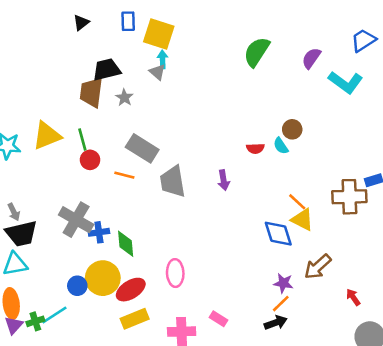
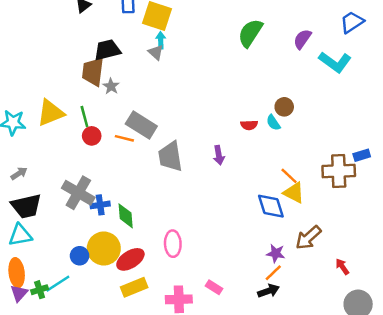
gray star: (124, 98) -> (111, 86), moved
orange line: (124, 175) -> (124, 138), moved
gray arrow: (14, 212) -> (19, 173), moved, turned -98

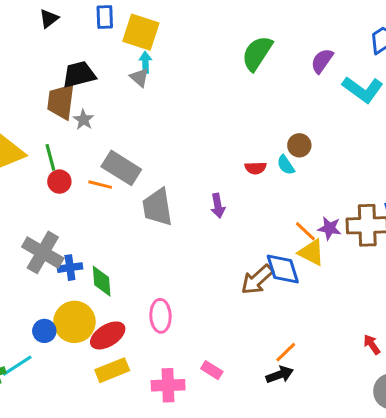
brown arrow: (308, 238) -> (257, 280), moved
purple star: (276, 253) -> (330, 228), moved

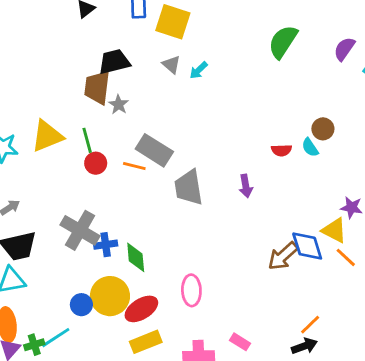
cyan arrow: (145, 62) -> (199, 70), moved, turned -132
orange line: (305, 231) -> (346, 257), moved

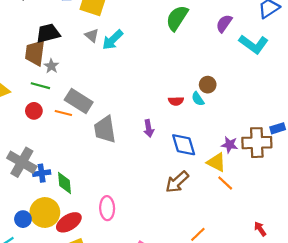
cyan arrow: (199, 70) -> (113, 40), size x1.5
green line: (87, 140) -> (40, 86), moved, turned -60
blue diamond: (307, 246) -> (184, 145), moved

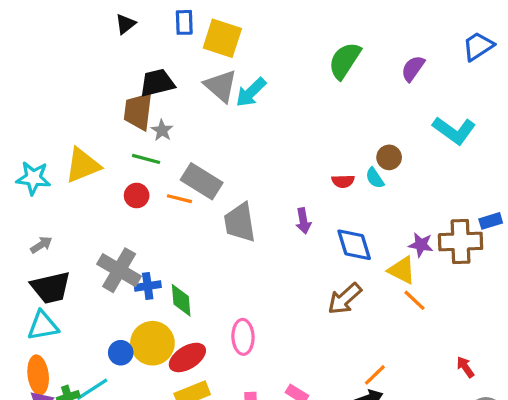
gray triangle: (92, 35) -> (221, 86), size x1.6
cyan L-shape: (254, 44) -> (454, 130), moved

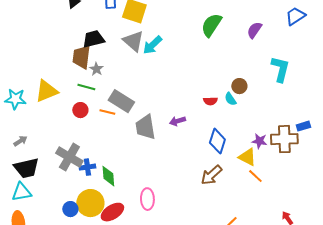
cyan L-shape: (454, 130) -> (280, 69), turned -112
purple arrow: (303, 221) -> (177, 121), moved, turned 84
blue diamond: (354, 245) -> (217, 141), turned 35

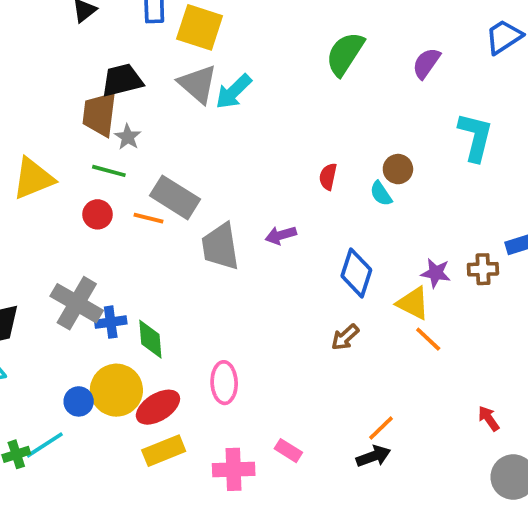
red semicircle: (210, 101) -> (328, 177), moved, turned 104
brown cross: (284, 139) -> (483, 269), size x0.6
brown arrow: (211, 175) -> (345, 337), size x0.7

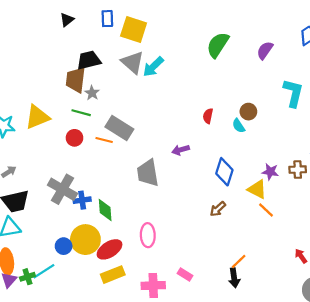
gray trapezoid: (220, 247) -> (148, 173), moved
black arrow: (373, 456) -> (234, 278), turned 102

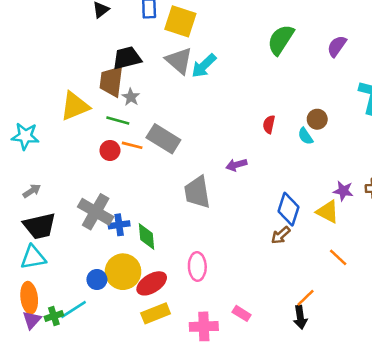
yellow triangle: (37, 117) -> (75, 106), moved
orange line: (104, 140) -> (132, 145), moved
blue diamond: (224, 172) -> (289, 209), moved
orange line: (266, 210) -> (338, 257), moved

